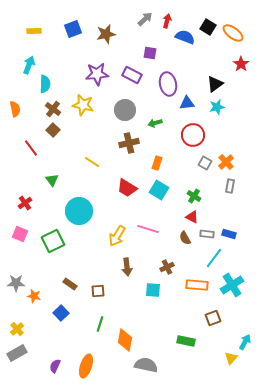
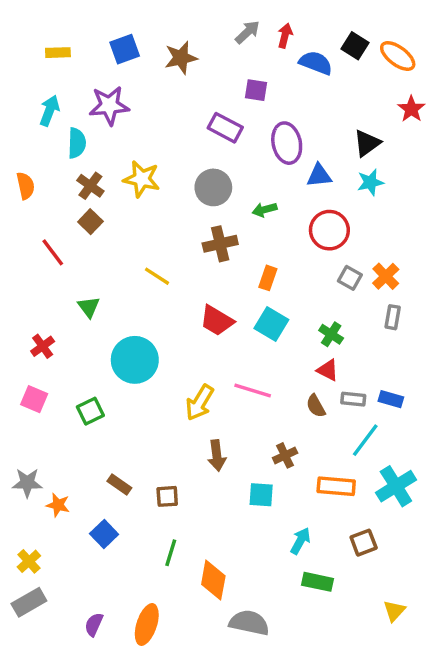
purple star: (97, 74) -> (109, 106), moved
green square: (53, 241) -> (90, 411), size x0.7
cyan arrow: (245, 342) -> (300, 541), moved

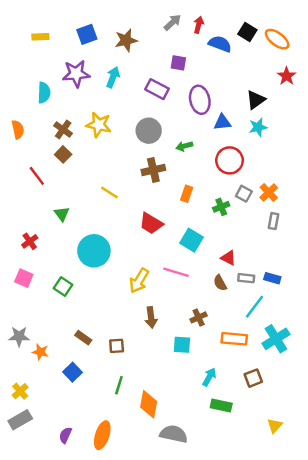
cyan arrow: (49, 111) -> (113, 77), moved
cyan semicircle: (77, 143) -> (44, 93), moved
cyan square: (271, 324) -> (191, 240), moved
green cross: (331, 334) -> (221, 207), moved, turned 35
green square: (90, 411) -> (63, 286), turned -30

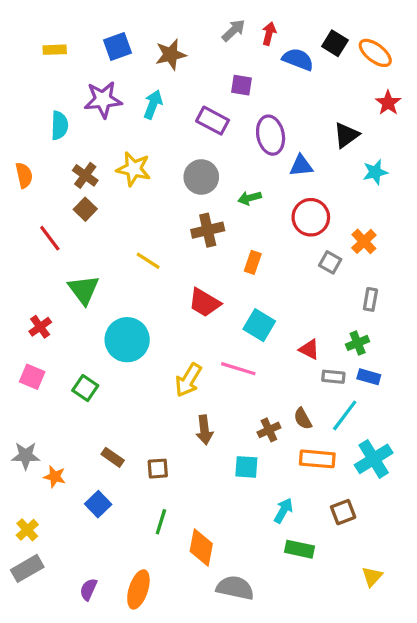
cyan star: (258, 127) -> (375, 172), moved
orange cross: (269, 193) -> (364, 241), moved
green cross: (221, 207) -> (358, 343), moved
green triangle: (62, 214) -> (84, 290), size x1.5
brown semicircle: (220, 283) -> (303, 419), moved

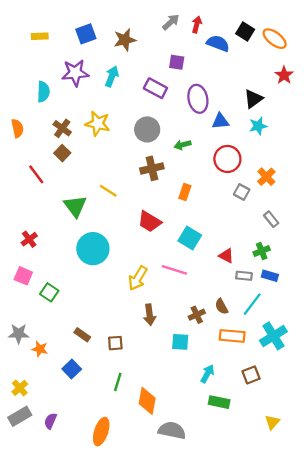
cyan star: (375, 172) -> (258, 126), moved
green triangle: (84, 290) -> (75, 206), moved
gray rectangle: (370, 299) -> (271, 219), turned -49
green square: (85, 388) -> (49, 292), moved
purple semicircle: (88, 589) -> (50, 421), moved

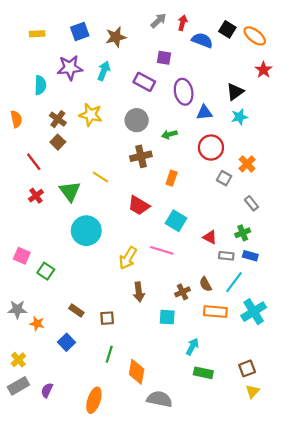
red cross: (29, 239) -> (36, 196), moved
brown square: (251, 375) -> (247, 368), moved

